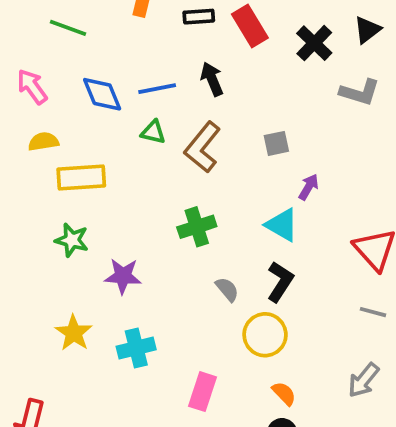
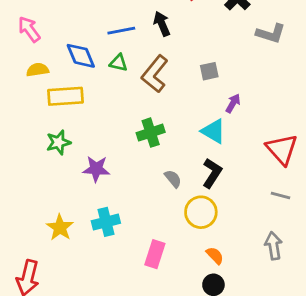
blue diamond: (102, 94) -> (81, 56), moved
green star: (72, 240) -> (58, 142), turned -30
yellow star: (74, 333) -> (60, 228), moved
gray arrow: (363, 380) -> (274, 246), turned 132

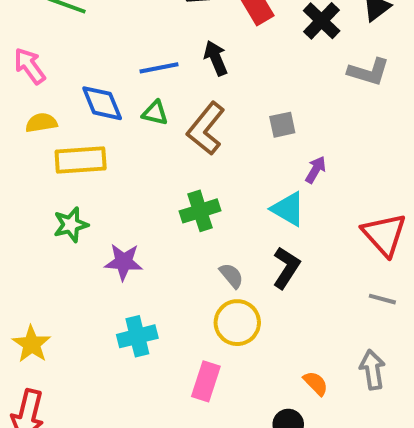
yellow circle: (201, 212) -> (237, 323), moved
yellow star: (60, 228) -> (32, 344), moved
orange semicircle: (215, 255) -> (316, 383), moved

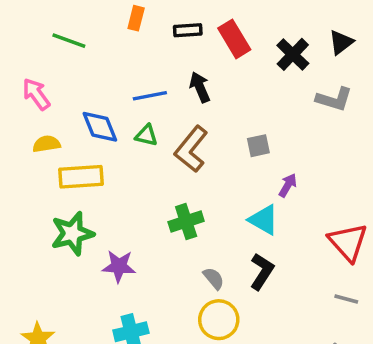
green star: (71, 225) -> (72, 234), size x1.4

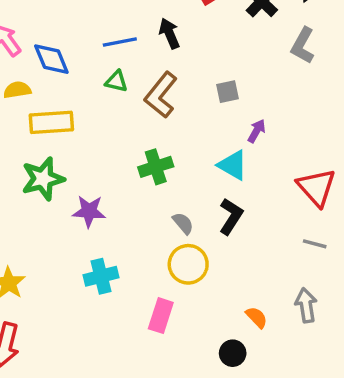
gray L-shape: (334, 99) -> (303, 45), turned 102
blue diamond: (100, 127) -> (51, 59), moved

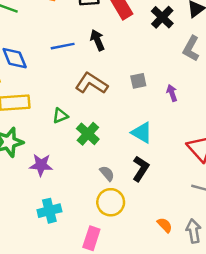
green triangle: (116, 81) -> (60, 116), moved, turned -35
brown L-shape: (161, 95) -> (91, 83), turned 84
purple arrow: (257, 131) -> (172, 93), moved, turned -49
green cross: (156, 167) -> (88, 134), turned -30
orange semicircle: (257, 317) -> (165, 225), moved

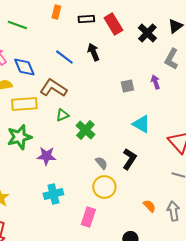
blue line: (63, 46) -> (64, 57), turned 48
brown L-shape: (91, 83) -> (53, 88), moved
purple arrow: (172, 93) -> (155, 82), moved
cyan triangle: (142, 133) -> (141, 124), moved

